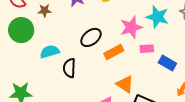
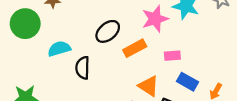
pink rectangle: (147, 49) -> (172, 56), moved
blue rectangle: (167, 63) -> (188, 82), moved

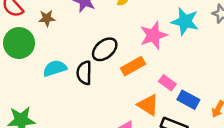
pink rectangle: (172, 56) -> (167, 83), moved, turned 42
black semicircle: (83, 68) -> (84, 73), moved

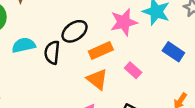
blue rectangle: (188, 100) -> (173, 52), moved
orange triangle: (148, 105) -> (97, 79), moved

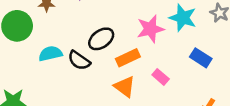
black semicircle: (52, 52) -> (79, 60), turned -60

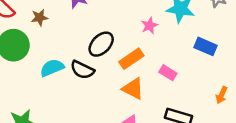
pink star: (150, 29) -> (149, 26), size x0.6

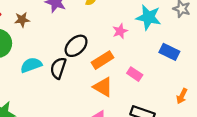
black semicircle: (82, 70) -> (58, 68), turned 80

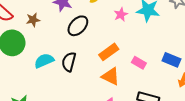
pink star: (120, 31) -> (121, 15), moved
black ellipse: (76, 46) -> (78, 26), moved
blue rectangle: (169, 52) -> (171, 60), moved

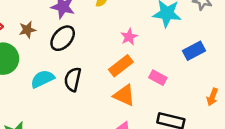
pink star: (121, 15) -> (129, 37), moved
black ellipse: (78, 26) -> (63, 38), moved
blue rectangle: (171, 60) -> (194, 51), moved, turned -48

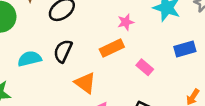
cyan semicircle: (42, 79) -> (30, 59), moved
orange triangle: (124, 95) -> (85, 83), moved

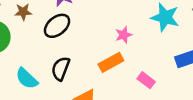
cyan semicircle: (30, 59) -> (27, 78), turned -120

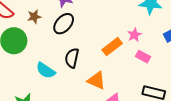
pink star: (124, 35) -> (134, 35), moved

